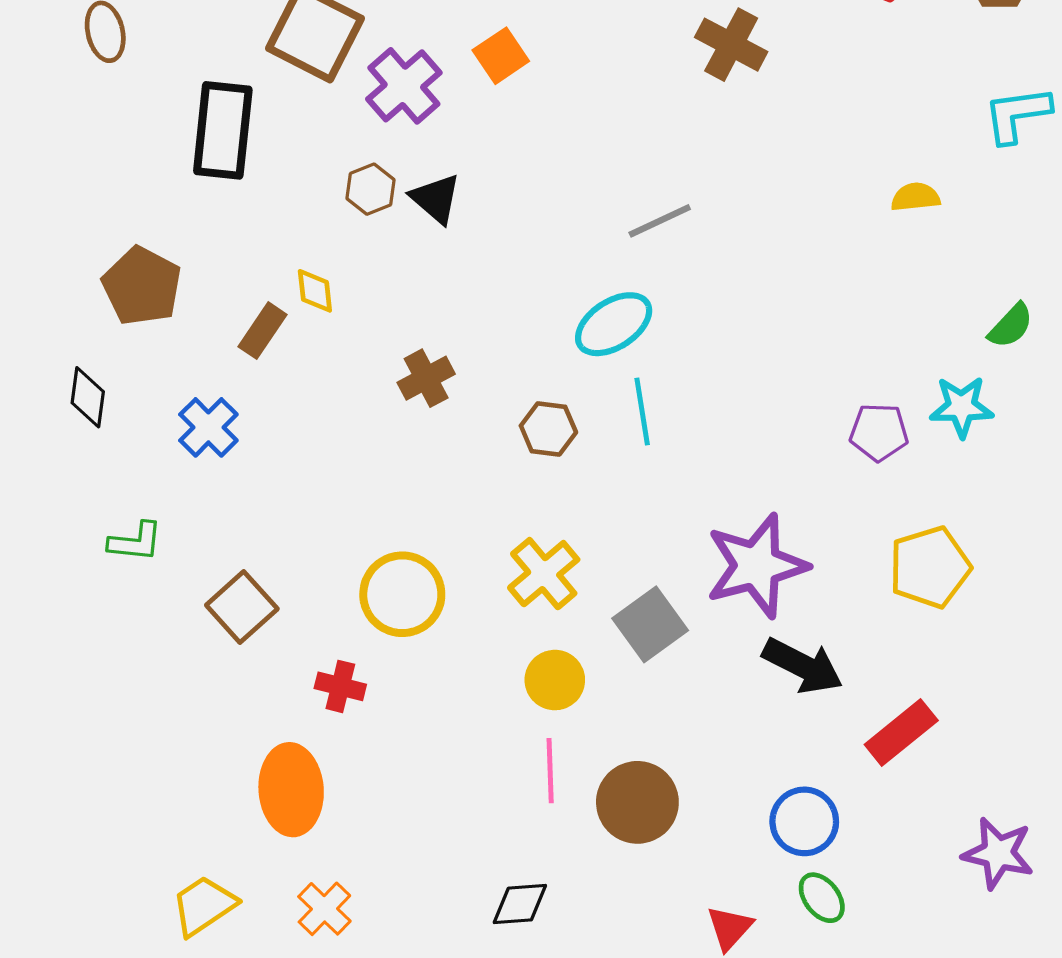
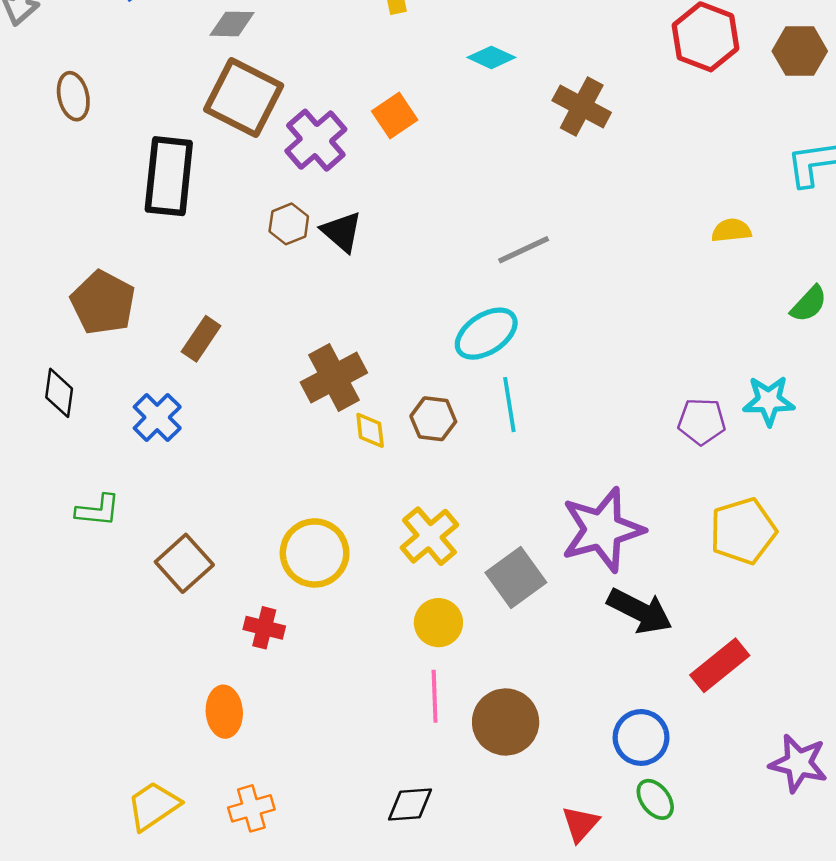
yellow diamond: (315, 291) -> (370, 430), moved
green semicircle: (1011, 326) -> (809, 304), moved
brown cross: (426, 378) -> (334, 377), size x1.4
orange ellipse: (291, 790) -> (224, 712), size x0.7
orange cross: (324, 909) -> (251, 808), turned 30

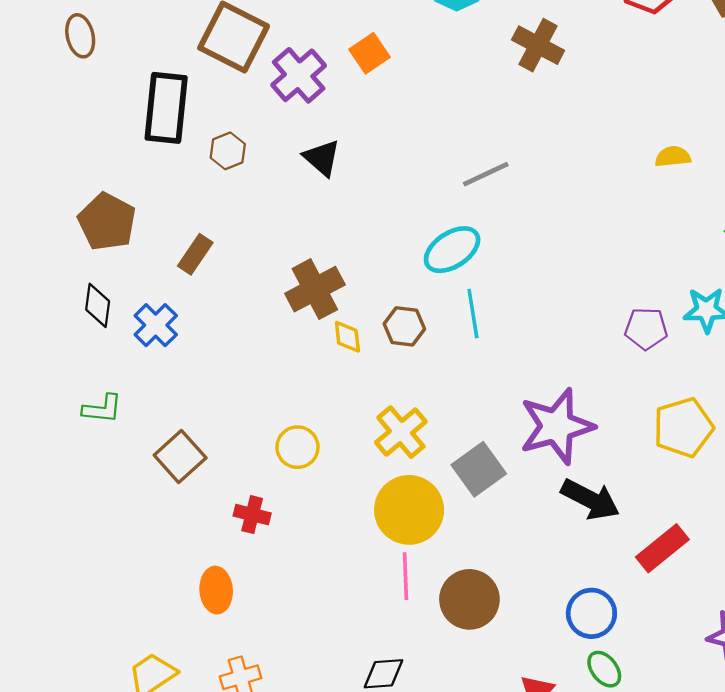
brown hexagon: (289, 224) -> (228, 151), moved
black diamond: (59, 393) -> (98, 305), moved
yellow circle: (315, 553) -> (297, 447), size x0.7
yellow circle: (438, 623) -> (409, 510), size x1.6

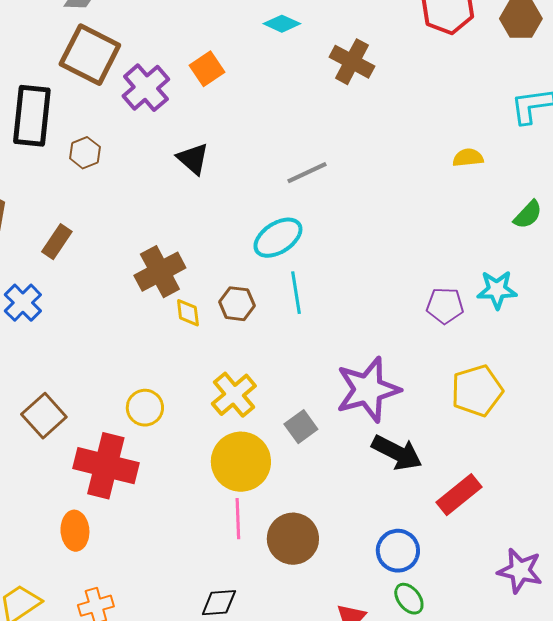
black triangle: (322, 158) -> (193, 159), moved
gray square: (479, 469) -> (301, 427), size x0.7
red cross: (252, 515) -> (106, 466), size x2.0

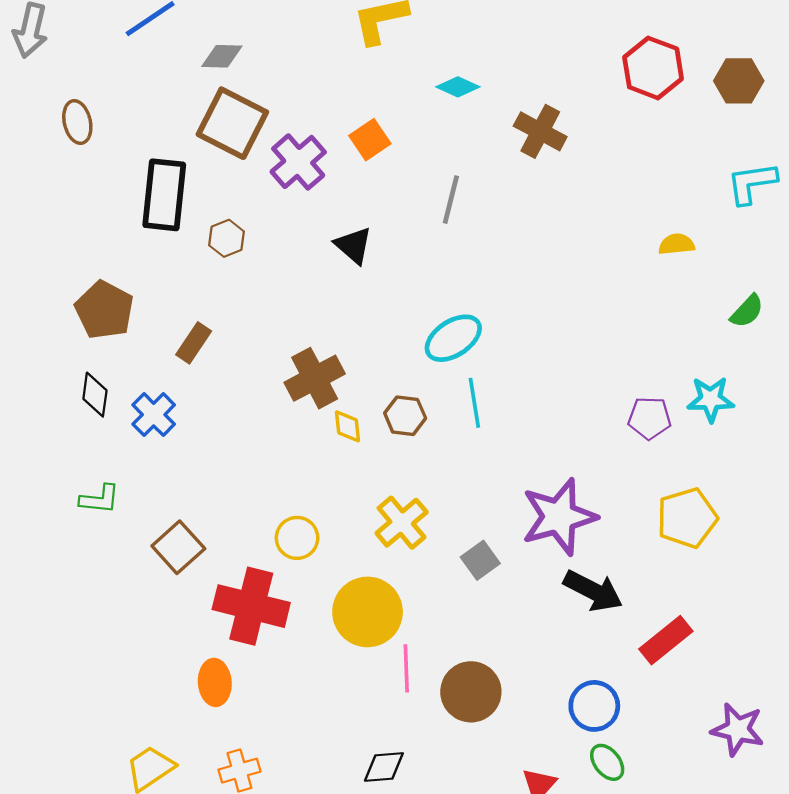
gray line: (307, 173) -> (451, 200), moved, turned -51
yellow circle: (241, 462) -> (368, 612), moved

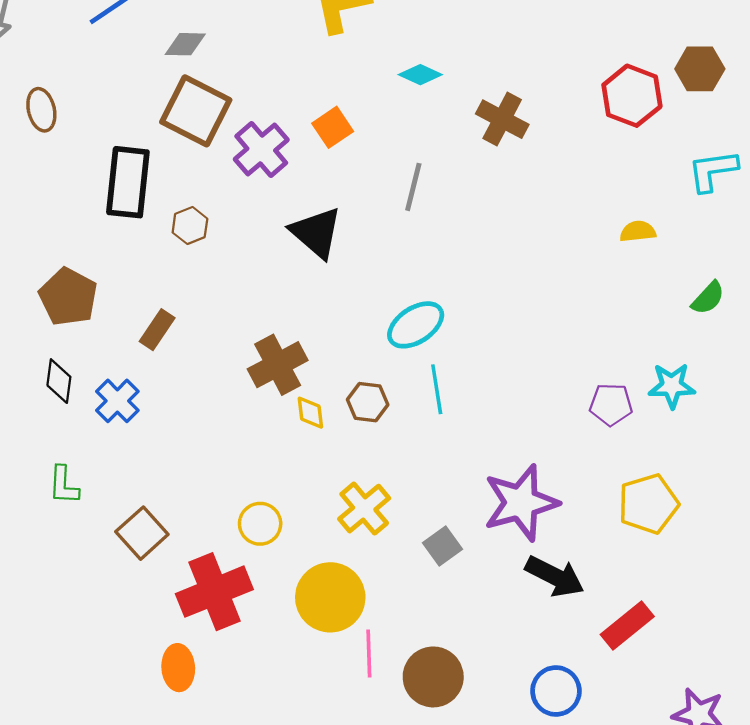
red hexagon: (653, 68) -> (632, 96), moved
black triangle: (353, 245) -> (316, 233), size x1.4
green L-shape: (100, 499) -> (64, 485), turned 87
red cross: (251, 606) -> (214, 592), turned -36

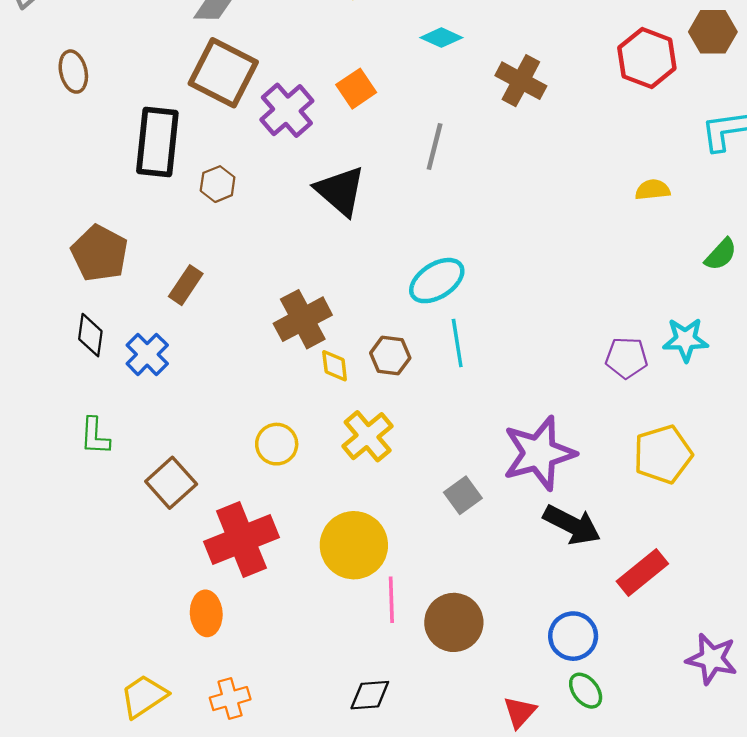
yellow cross: (364, 509) -> (368, 436), moved
yellow circle: (260, 524) -> (277, 444), moved

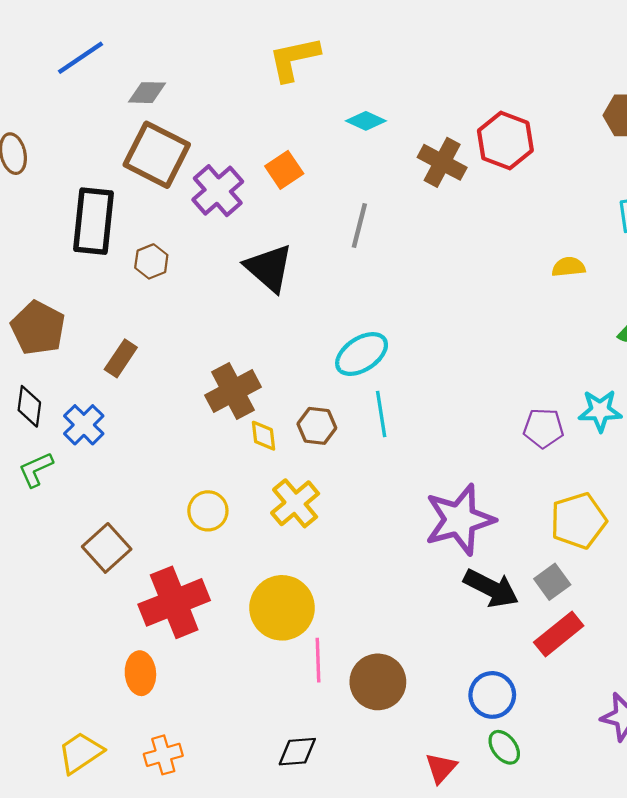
red hexagon: (647, 58) -> (505, 141), moved
green L-shape: (95, 436) -> (36, 469), moved, turned 63
gray square: (463, 495) -> (552, 582), moved

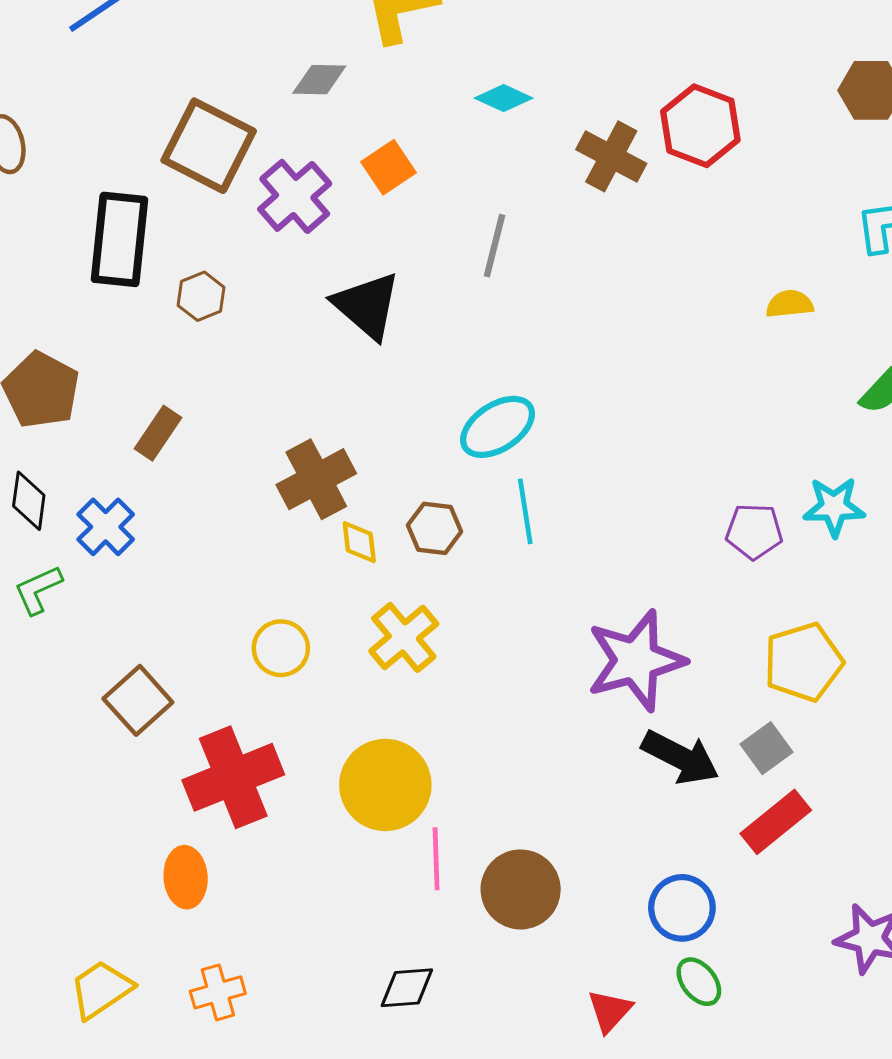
gray diamond: (147, 93) -> (319, 80), moved

